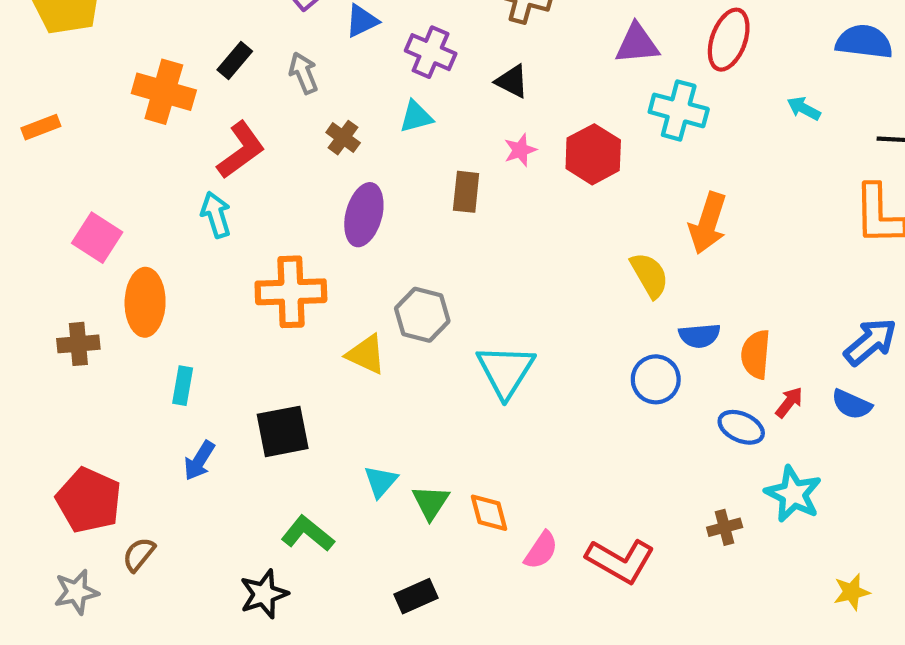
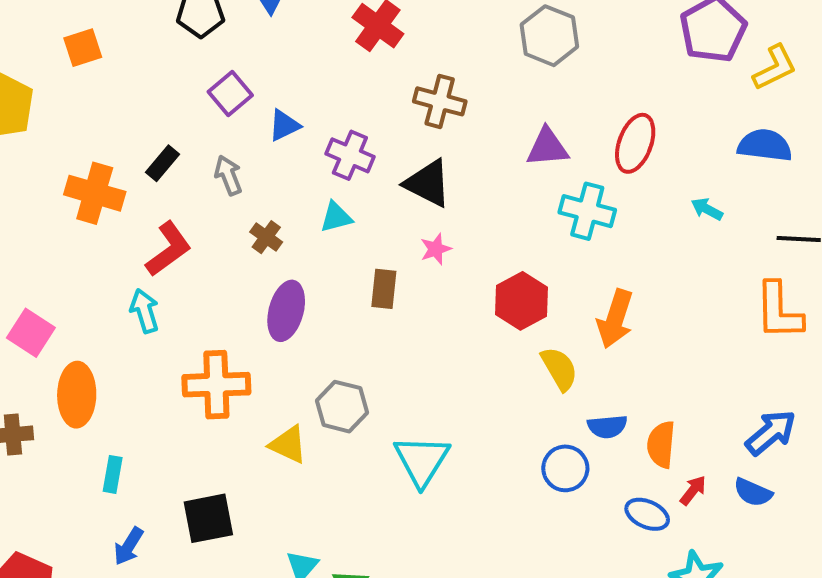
black triangle: (512, 81) -> (428, 183), size x1.5
red hexagon: (593, 154) -> (521, 301), moved

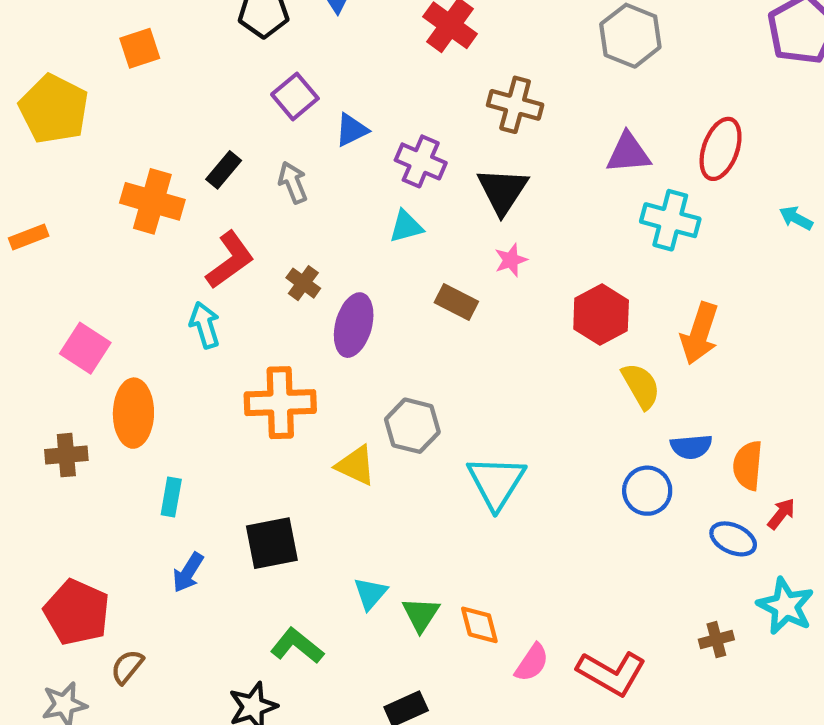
black triangle: (428, 183) -> (502, 191), turned 36
brown cross: (266, 237) -> (303, 283), moved
brown rectangle: (384, 289) -> (456, 302), turned -69

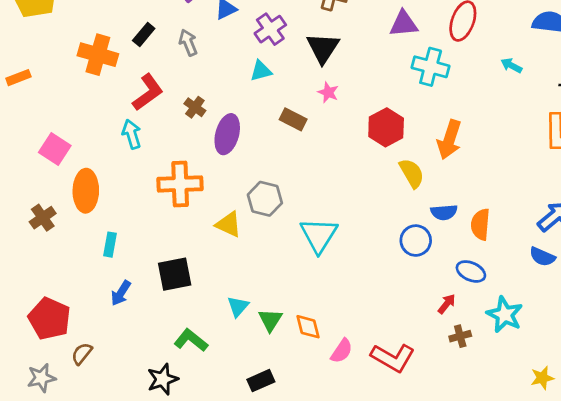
purple cross: (421, 161) -> (270, 29), turned 32
pink star: (511, 260) -> (328, 92), turned -30
brown cross: (66, 455) -> (43, 218), turned -30
red arrow: (781, 514) -> (447, 304), moved

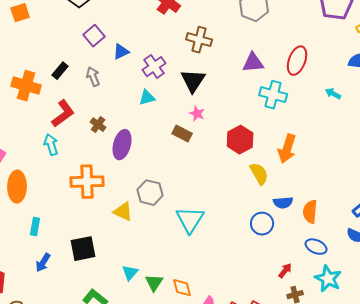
brown rectangle: (293, 119) -> (182, 134), moved
blue ellipse: (471, 271) -> (316, 247), moved

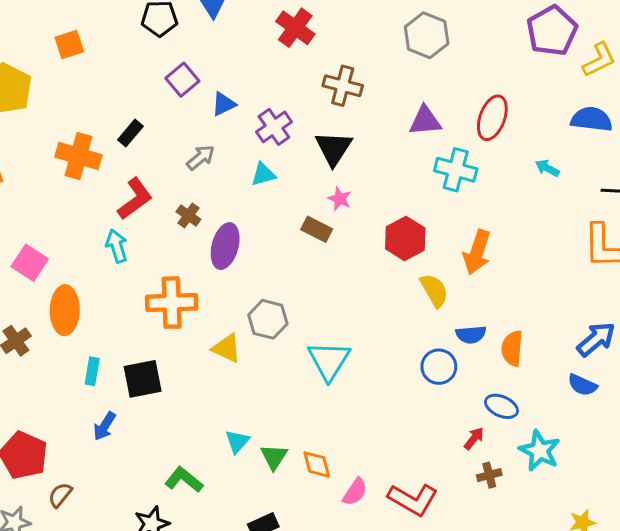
gray arrow: (93, 77) -> (201, 157), moved, turned 72
blue ellipse: (316, 247) -> (501, 406), moved
black square: (83, 249) -> (143, 379), moved

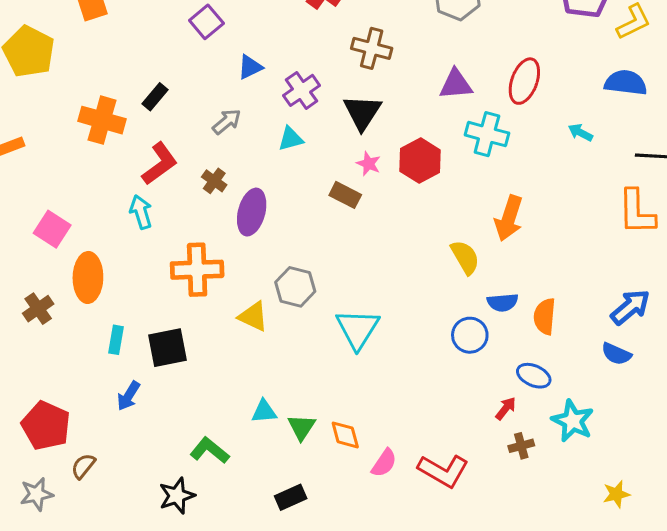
purple square: (182, 80) -> (206, 22), moved
red hexagon: (405, 238) -> (420, 161), moved
cyan triangle: (237, 441) -> (264, 412), turned 44

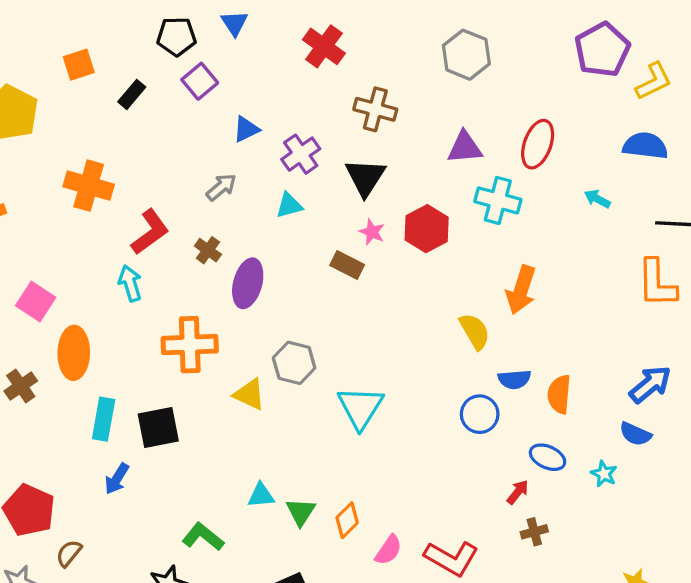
black rectangle: (155, 97) -> (132, 94), moved
cyan rectangle: (116, 340) -> (104, 419), size x1.4
cyan star: (573, 421) -> (604, 474), moved, size x0.6
orange diamond: (345, 435) -> (347, 520), turned 60

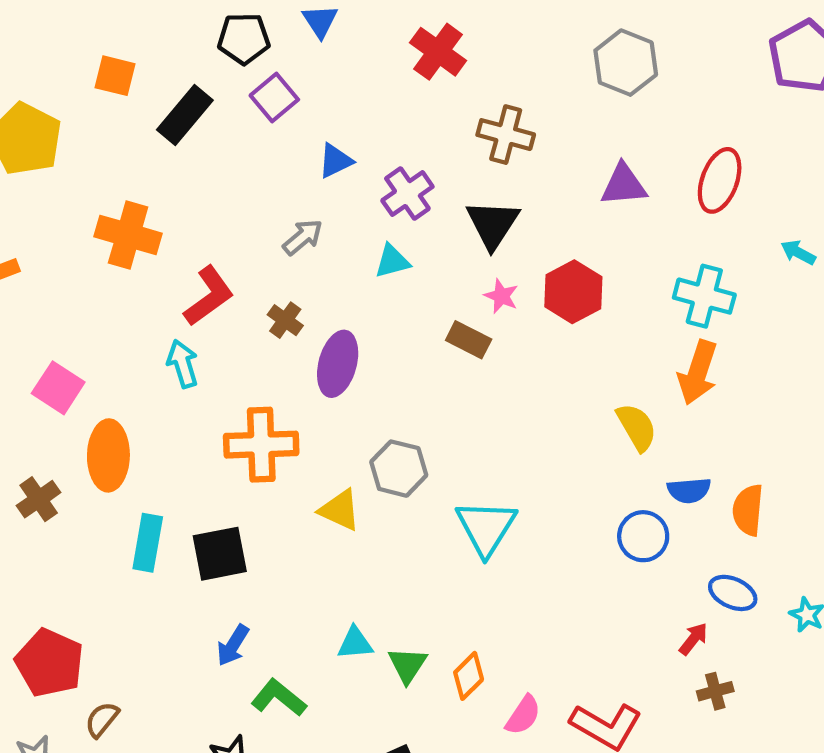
orange square: (79, 65) -> (115, 76), turned 32
black rectangle: (132, 94) -> (185, 115), size x1.5
cyan cross: (498, 200) -> (704, 296), moved
blue arrow: (117, 479) -> (233, 645), moved

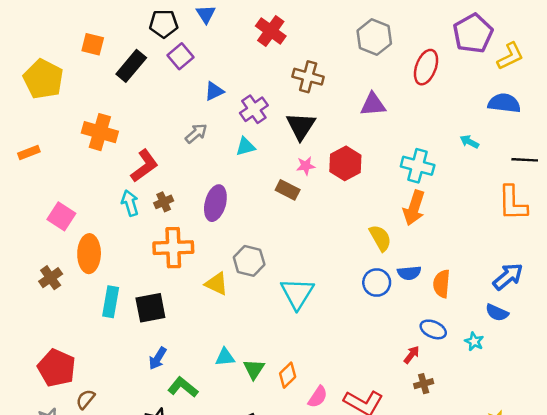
red ellipse: (720, 180) -> (426, 67), moved
pink star: (501, 296) -> (306, 166), turned -30
brown cross: (285, 320) -> (164, 202), moved, turned 30
blue circle: (643, 536) -> (377, 283), moved

